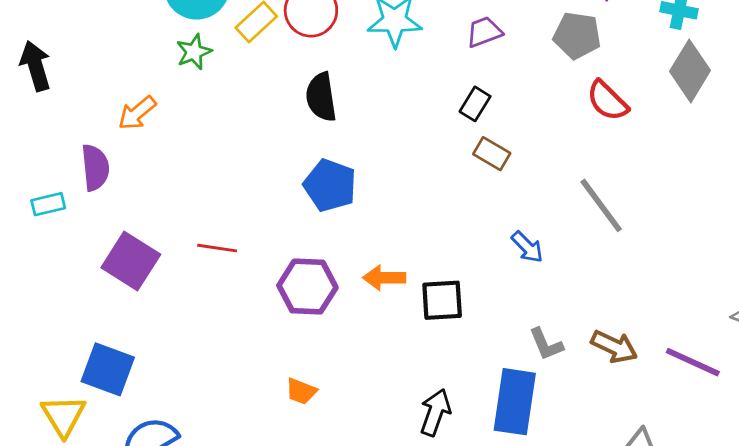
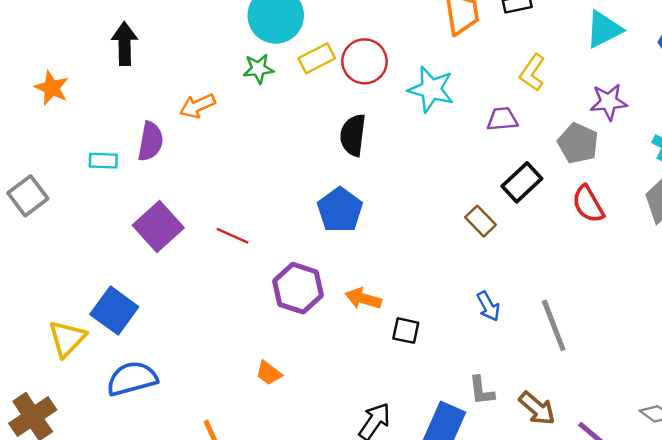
black rectangle: (475, 104) -> (522, 182), moved, size x1.4
gray line: (601, 205) -> (554, 325), moved
black square: (442, 300) -> (406, 331), size x0.7

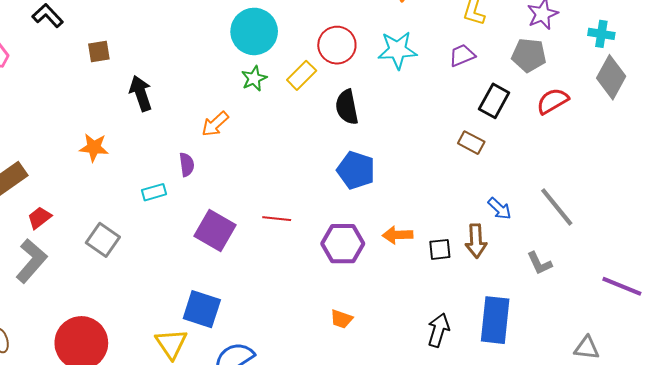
yellow rectangle: (317, 58) -> (302, 75), moved
purple semicircle: (150, 141) -> (187, 165), size x0.7
red semicircle: (588, 204) -> (553, 101), turned 108
gray L-shape: (481, 391) -> (539, 263), moved
brown arrow: (537, 408) -> (476, 241), moved, turned 64

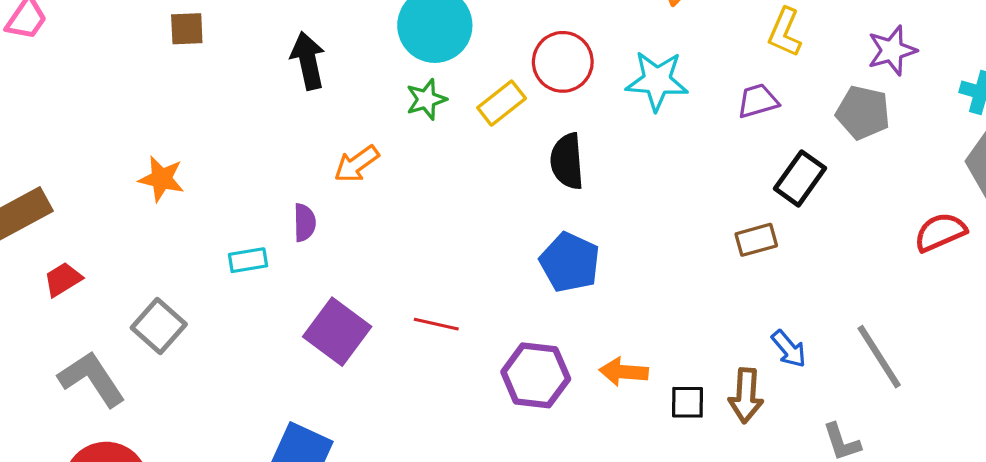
black arrow: (141, 93) -> (308, 61), moved
red semicircle: (553, 101) -> (940, 232), moved
brown rectangle: (471, 143) -> (756, 240), turned -50
gray L-shape: (31, 261) -> (92, 379), moved, turned -81

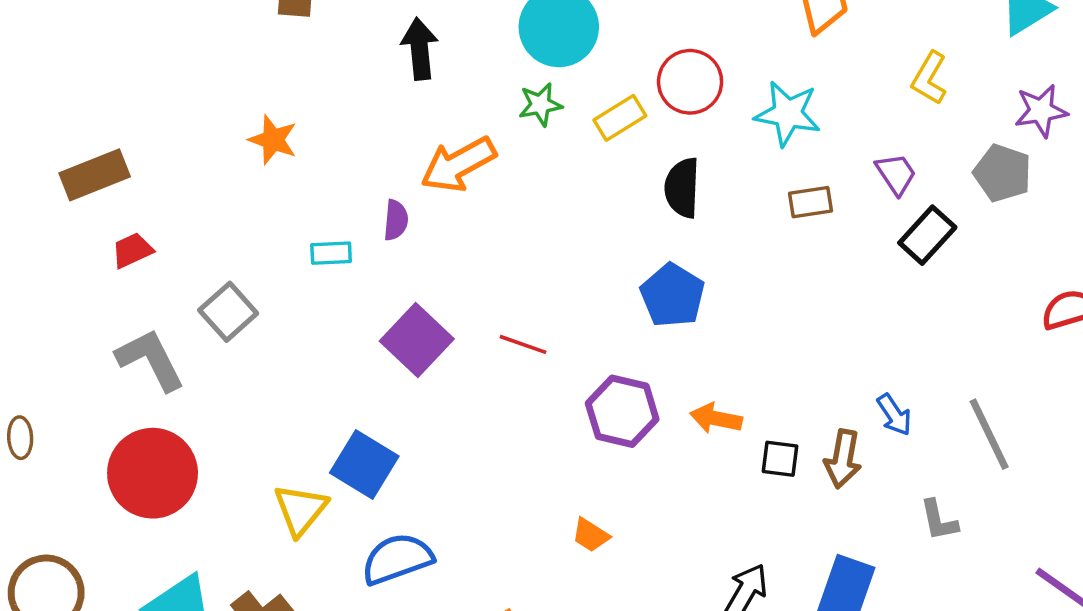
purple trapezoid: (758, 101) -> (896, 174), moved, turned 66
orange arrow: (357, 164) -> (458, 164), size x1.5
orange star: (161, 179) -> (273, 140), moved
brown rectangle: (756, 240) -> (811, 202), moved

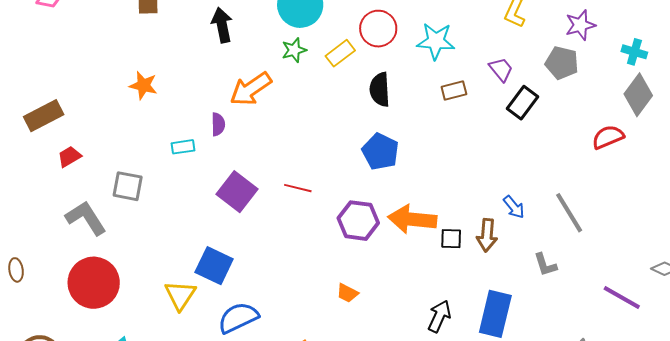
gray square: (228, 312) -> (128, 186), turned -32
orange arrow: (716, 418) -> (412, 219), size x1.6

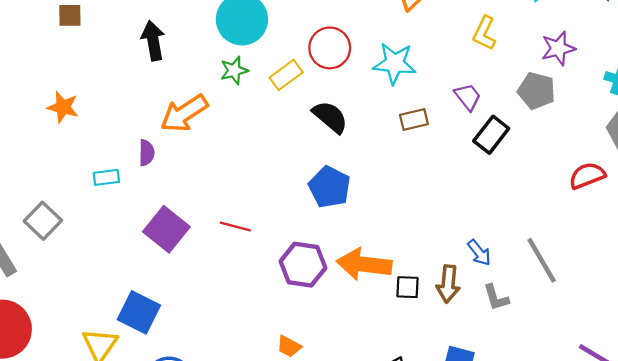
black semicircle: (380, 90) -> (330, 117), turned 132
gray square: (128, 186) -> (43, 221), turned 32
gray L-shape: (545, 265) -> (496, 298), moved

